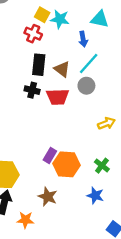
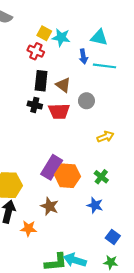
cyan line: (89, 64) -> (104, 66), moved, turned 55
purple rectangle: (50, 156) -> (52, 167), size x1.6

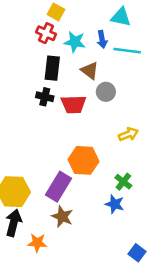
cyan star: (61, 37) -> (75, 42), moved
brown triangle: (63, 85) -> (90, 71), moved
purple rectangle: (52, 167) -> (58, 187), moved
orange hexagon: (67, 176) -> (83, 160), moved
blue star: (95, 205) -> (115, 204), moved

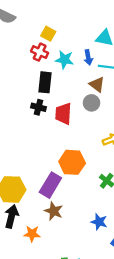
brown triangle: (90, 71) -> (97, 84), moved
red trapezoid: (73, 104) -> (63, 114), turned 95
blue star: (115, 204) -> (99, 222), moved

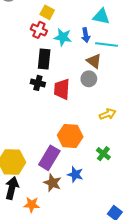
blue star: (99, 222) -> (75, 174), moved

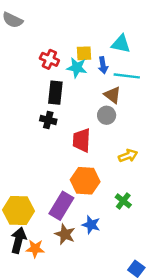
yellow square: (47, 12) -> (84, 53), moved, turned -32
red trapezoid: (62, 89) -> (82, 140), moved
orange star: (32, 205) -> (35, 249), moved

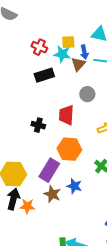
black rectangle: (55, 93) -> (44, 75), turned 66
brown triangle: (113, 95) -> (78, 64), moved, turned 35
black cross: (48, 120) -> (38, 125), moved

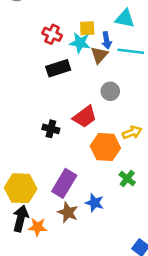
red trapezoid: (66, 115) -> (85, 117), turned -130
orange hexagon: (69, 149) -> (105, 147), moved

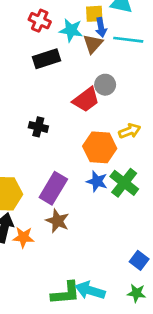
yellow square: (87, 28) -> (94, 14), moved
red trapezoid: (85, 117) -> (86, 100), moved
green cross: (127, 178) -> (124, 183), size x1.5
blue star: (95, 203) -> (97, 181), moved

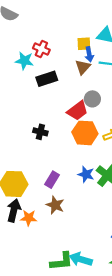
cyan star: (71, 30) -> (24, 61), moved
orange hexagon: (100, 147) -> (85, 133), moved
purple rectangle: (53, 188) -> (52, 180), size x0.7

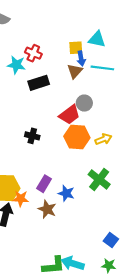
blue star: (86, 174) -> (66, 193), moved
orange star: (29, 218) -> (21, 199), moved

